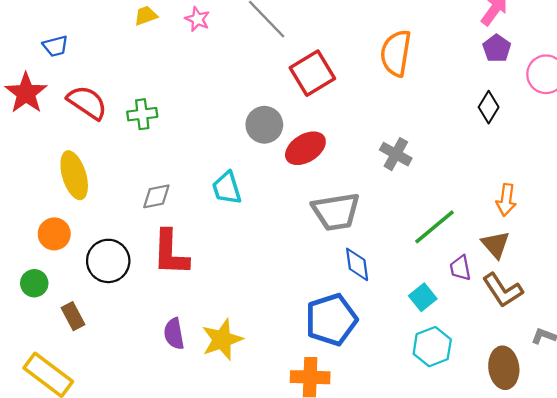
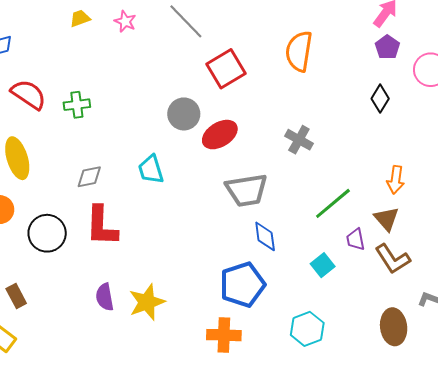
brown rectangle: (73, 316) -> (16, 296), moved
cyan hexagon: (432, 347) -> (307, 329), moved

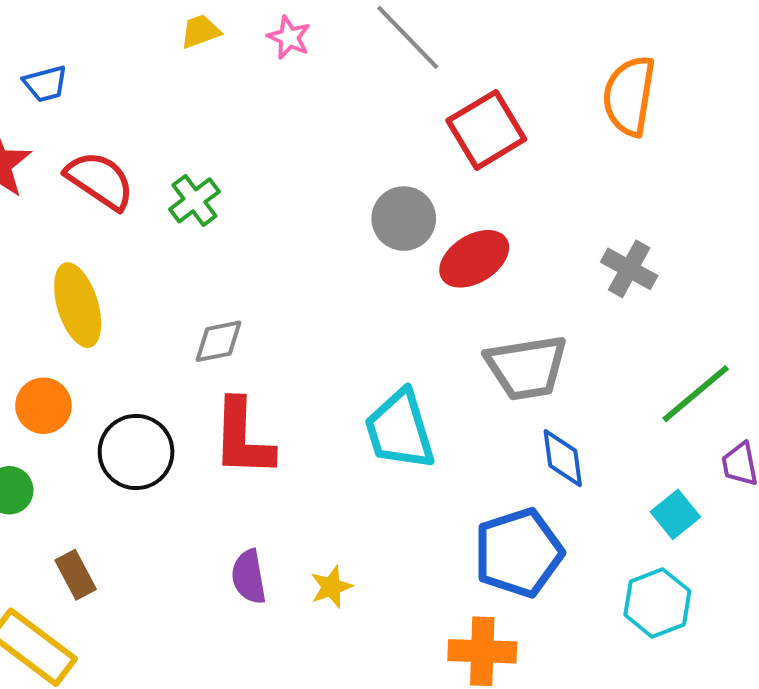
green cross: (77, 105) -> (194, 200), turned -30
cyan trapezoid: (151, 169) -> (400, 430), moved, size x1.4
yellow star: (147, 302) -> (331, 587), size x0.6
cyan hexagon: (307, 329) -> (657, 603), moved

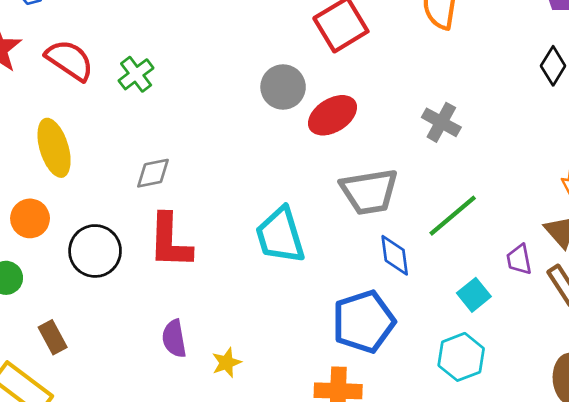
green line: (696, 394) -> (453, 216), moved
yellow star: (331, 587) -> (226, 363), moved

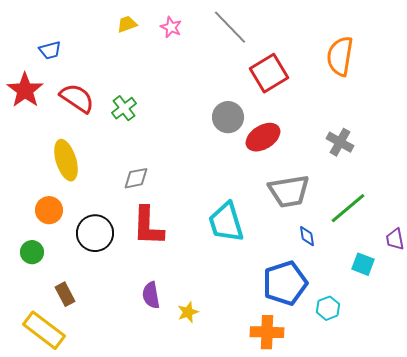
blue diamond: (395, 255) -> (307, 236), size x0.7
cyan square: (474, 295) -> (363, 264), turned -30
cyan hexagon: (461, 357) -> (328, 308), moved, size x0.7

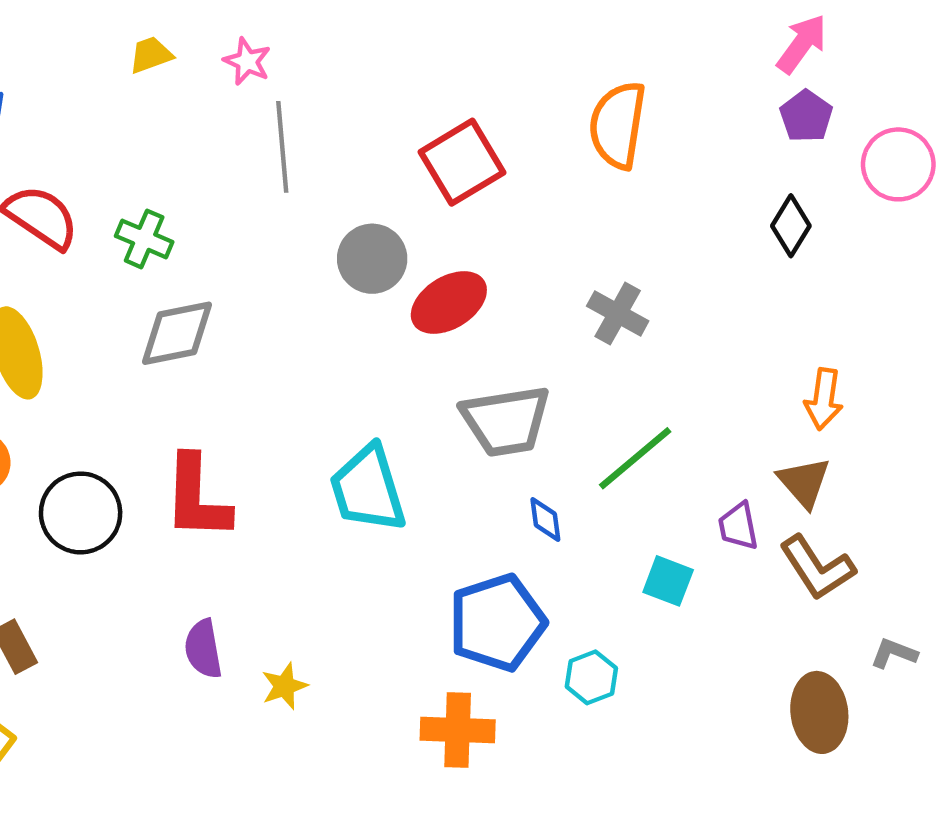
gray line: (230, 27) -> (282, 147), moved, turned 39
green cross: (124, 108) -> (144, 239), turned -30
gray diamond: (136, 178) -> (177, 333), moved, size x1.4

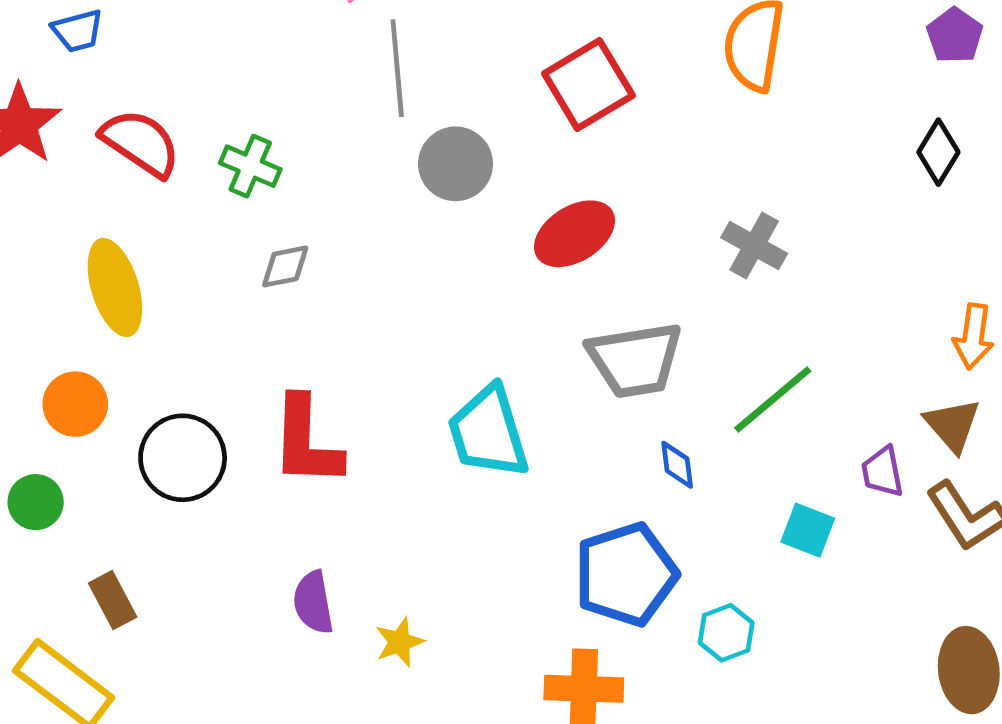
gray circle: (372, 259) -> (456, 164), moved
gray diamond: (177, 333) -> (285, 266), size x0.6

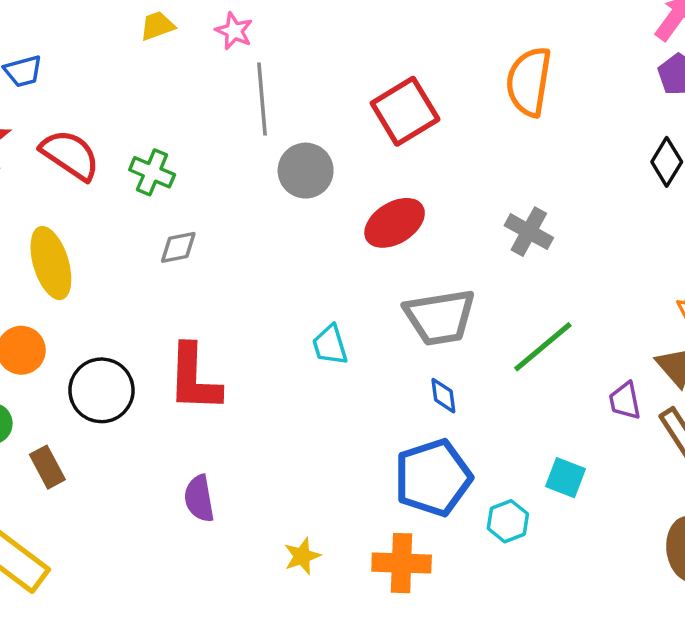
cyan trapezoid: (488, 432) -> (330, 345), moved, size x0.6
blue diamond: (677, 465) -> (443, 396), moved
cyan square: (808, 530) -> (566, 478), moved
brown rectangle: (113, 600) -> (47, 467), moved
yellow star: (400, 642) -> (302, 556), moved

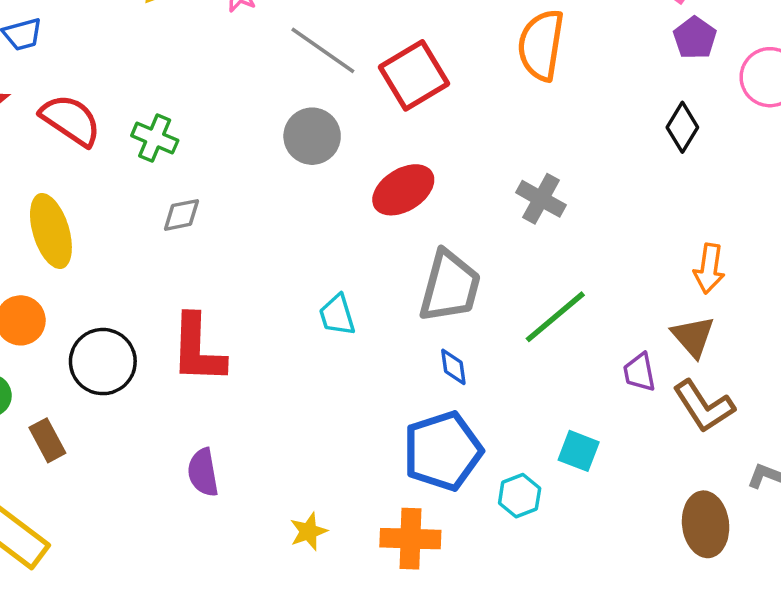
gray line: (262, 99) -> (323, 50), moved, turned -50
gray trapezoid: (440, 317) -> (450, 286), turned -66

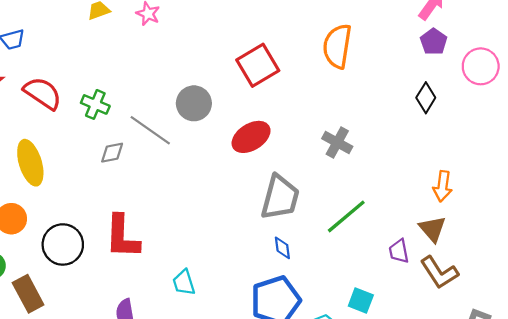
gray line: (323, 50) -> (150, 130), moved
cyan trapezoid: (337, 315) -> (184, 283), moved
brown rectangle: (47, 440) -> (28, 294), size x1.4

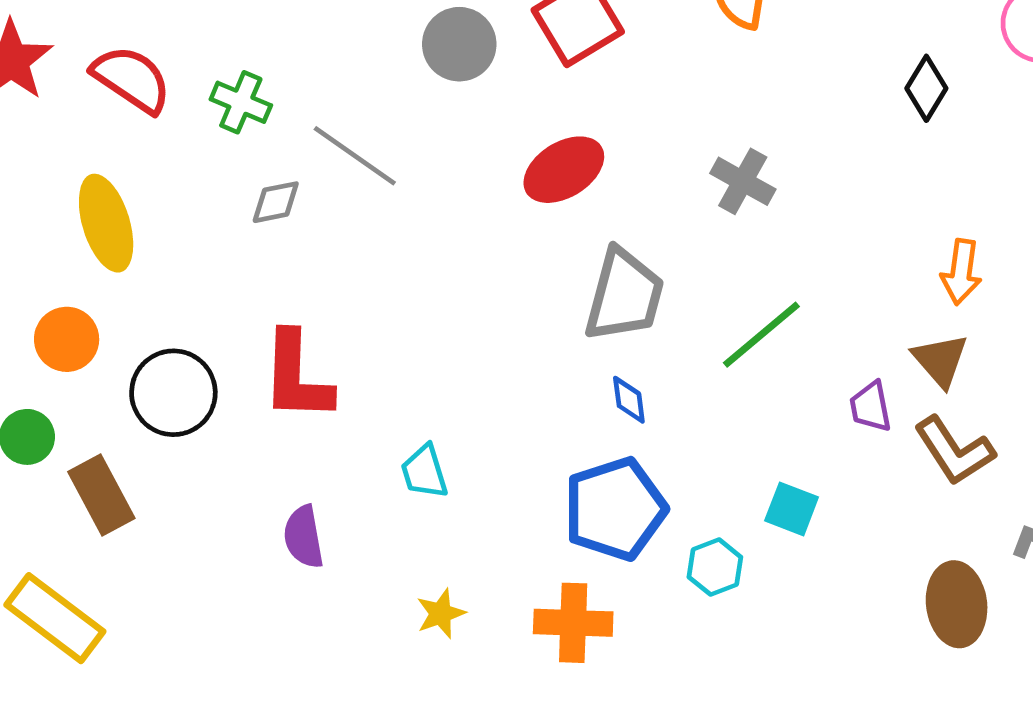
gray circle: (194, 103) -> (459, 44), moved

